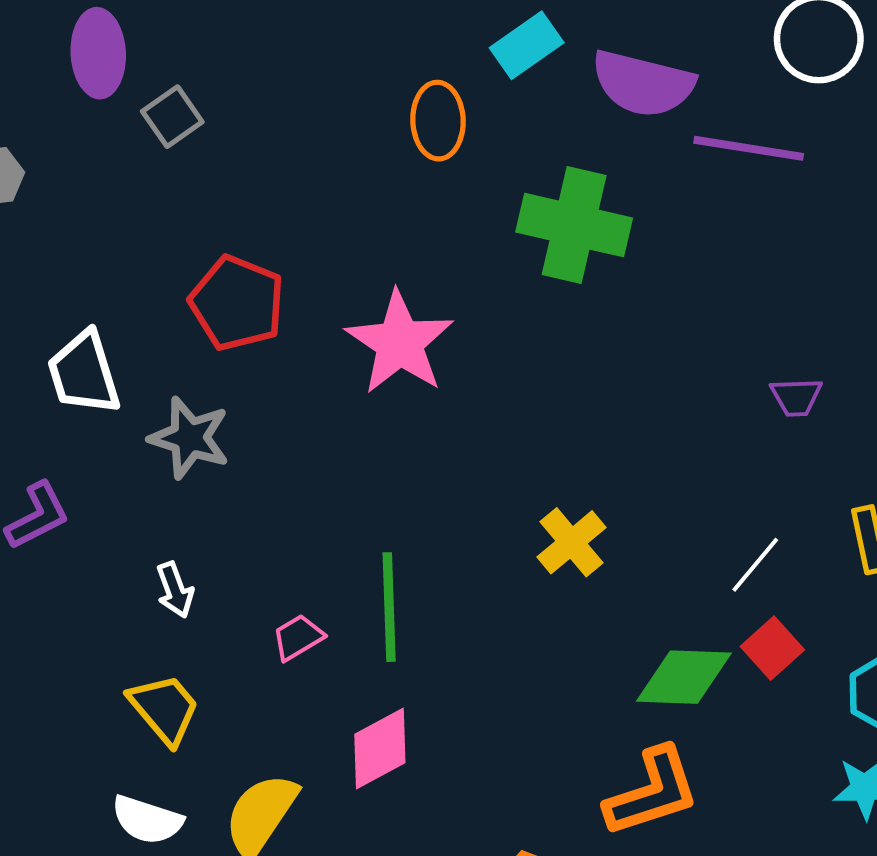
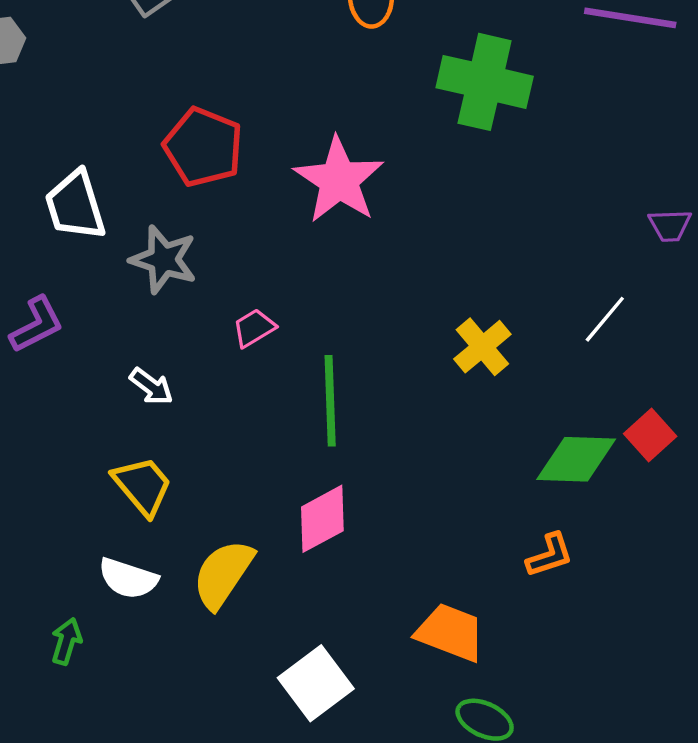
white line: (755, 565) -> (605, 319), moved
white arrow: (175, 590) -> (151, 386), turned -33
pink trapezoid: (298, 637) -> (254, 328), moved
orange L-shape: (652, 792) -> (550, 555), size x0.6

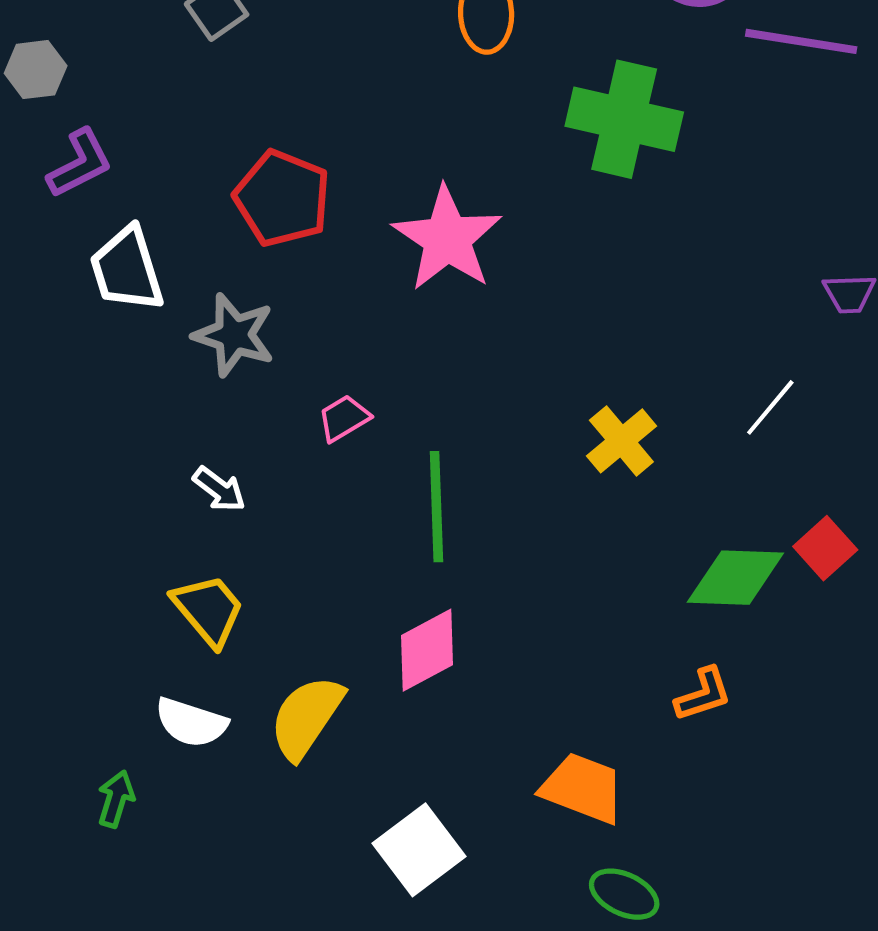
purple L-shape: (37, 325) -> (80, 163), moved

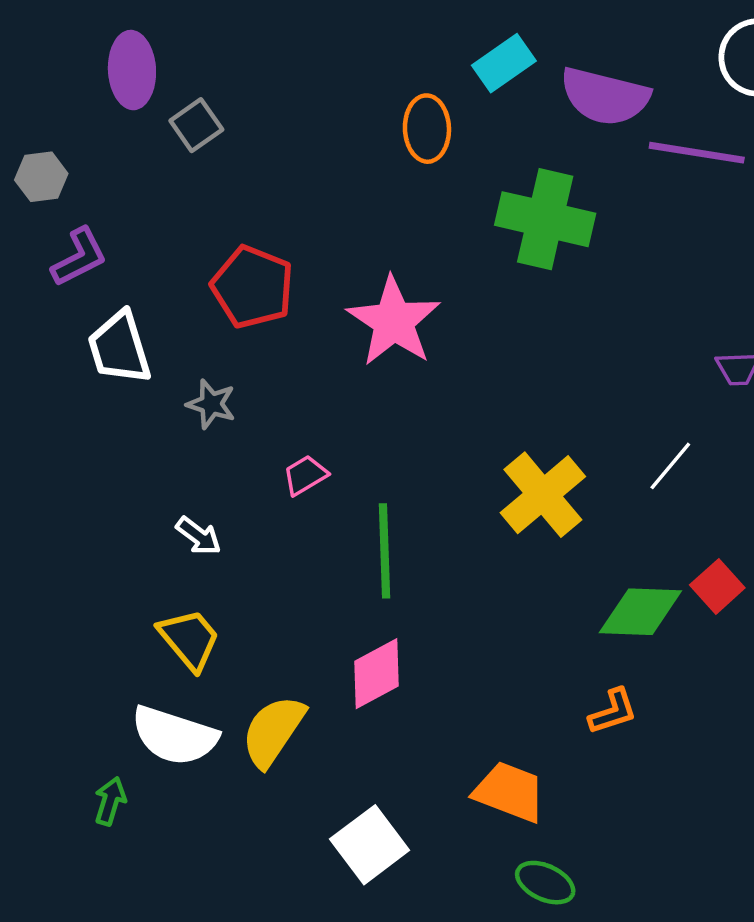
gray star: (234, 335) -> (211, 404), size x0.7
yellow cross: (621, 441) -> (543, 495), size x1.4
white semicircle: (191, 722) -> (174, 736), size x1.4

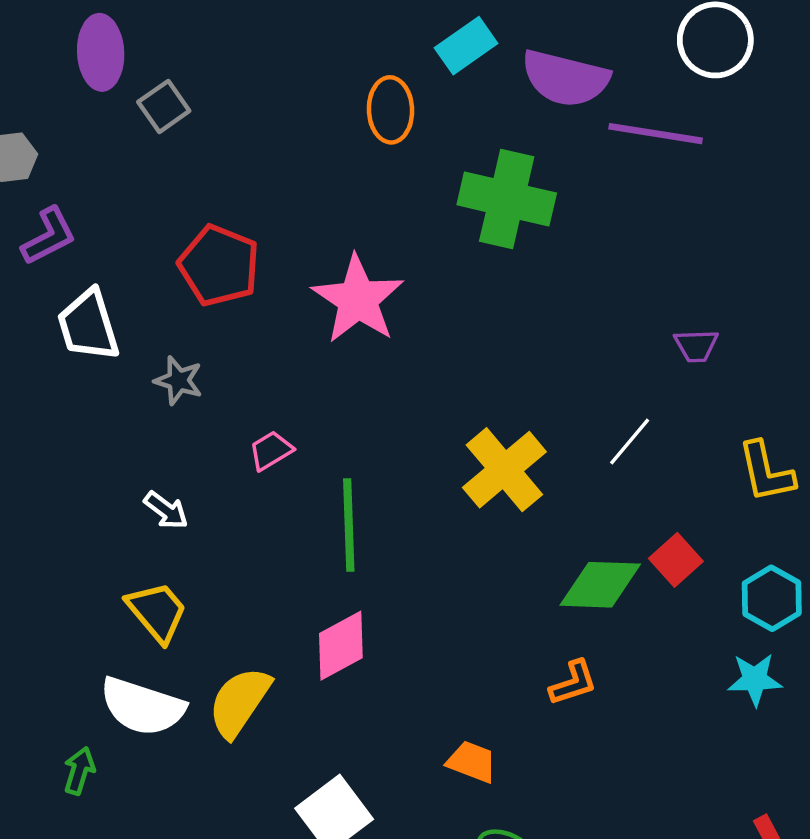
orange trapezoid: (510, 792) -> (472, 762), size x0.7

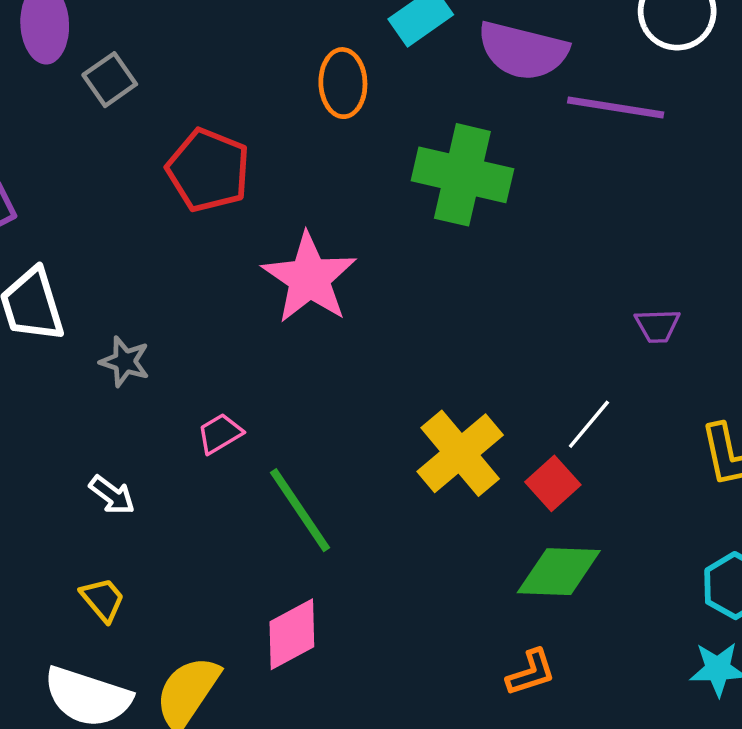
red pentagon: (219, 266) -> (208, 170), moved
green line: (349, 525) -> (300, 510), turned -32
red square: (676, 560) -> (553, 483), moved
yellow trapezoid: (157, 612) -> (103, 599), size x0.7

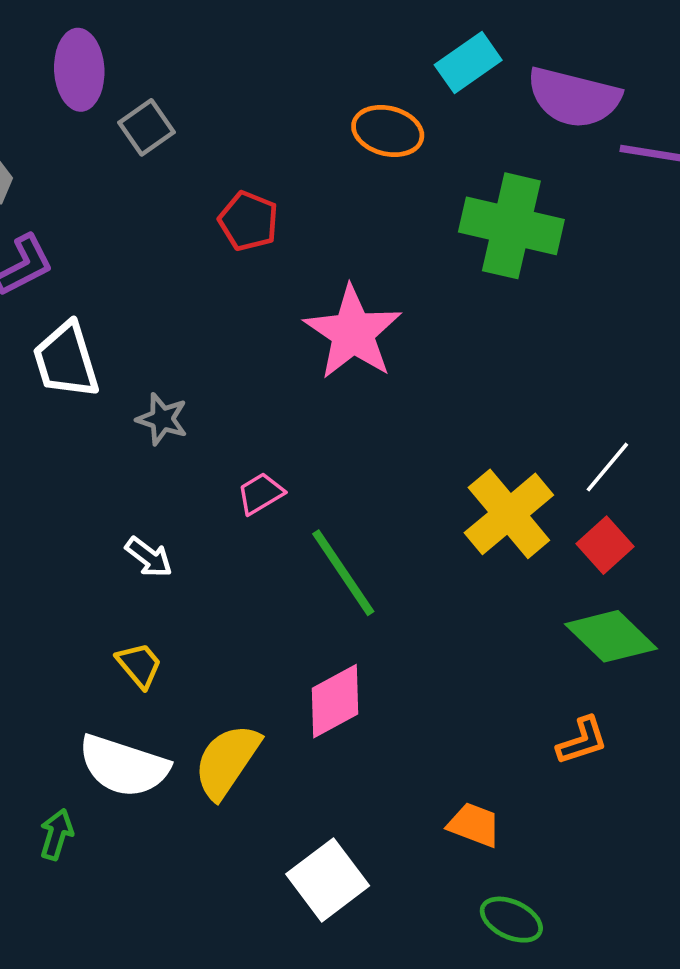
orange ellipse: (343, 83) -> (388, 131), turned -74
red pentagon: (208, 170) -> (248, 221), size x0.7
white line: (589, 424) -> (607, 467), moved
green diamond: (559, 572) -> (611, 636), turned 42

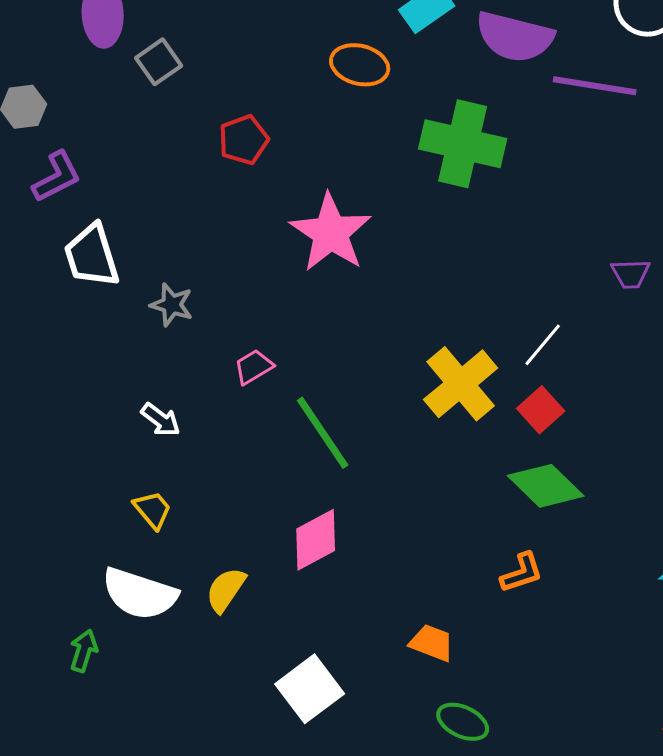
red pentagon: (248, 221) -> (244, 140), turned 30
yellow semicircle: (227, 761) -> (226, 590), size x0.7

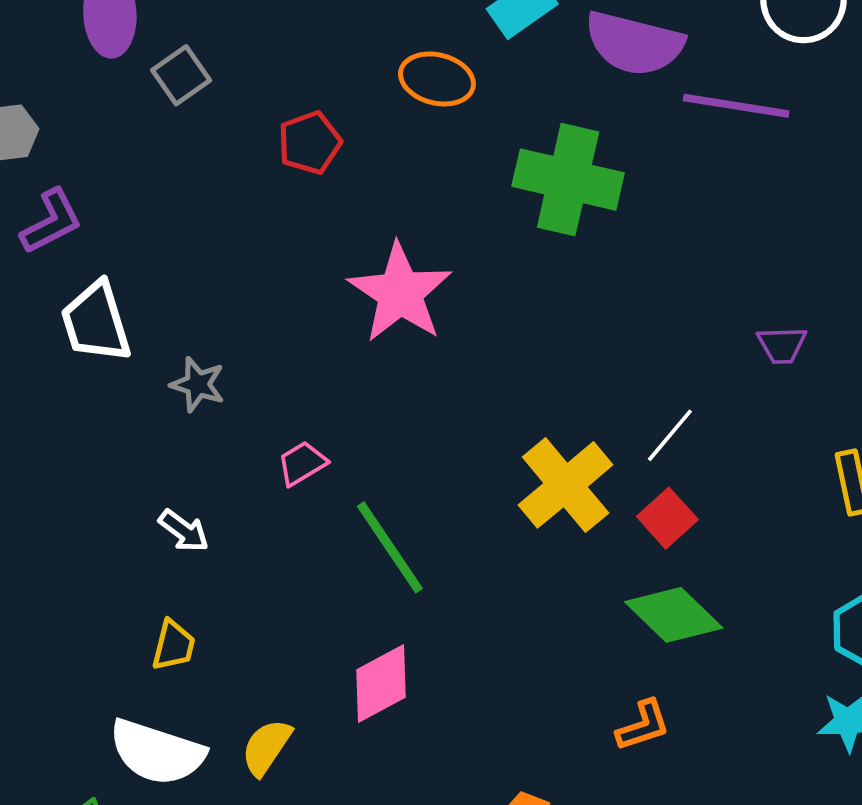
red pentagon: (244, 140) -> (310, 143), moved
yellow trapezoid: (153, 510) -> (174, 645), turned 54

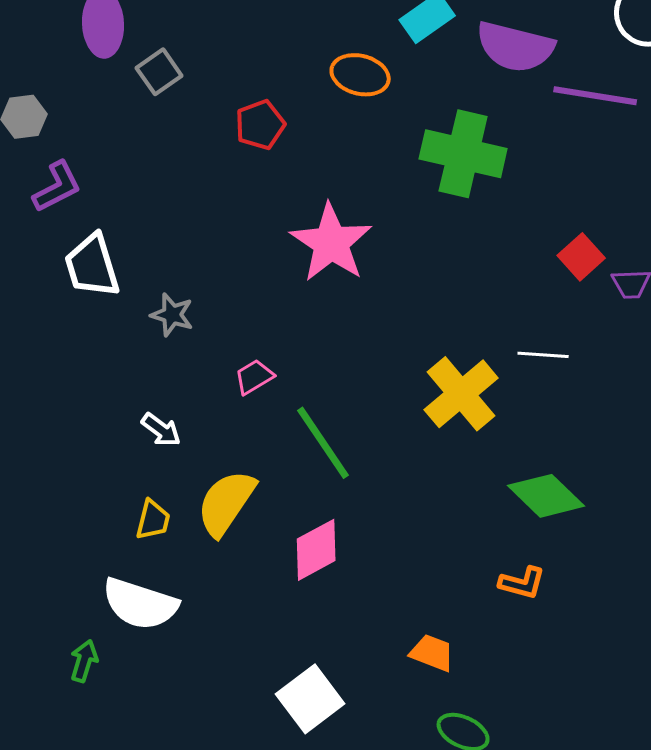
white line: (670, 435) -> (543, 355), turned 54
red square: (667, 518) -> (581, 257), moved
orange L-shape: (643, 726) -> (522, 583), turned 33
yellow semicircle: (266, 747) -> (226, 503), moved, size x1.5

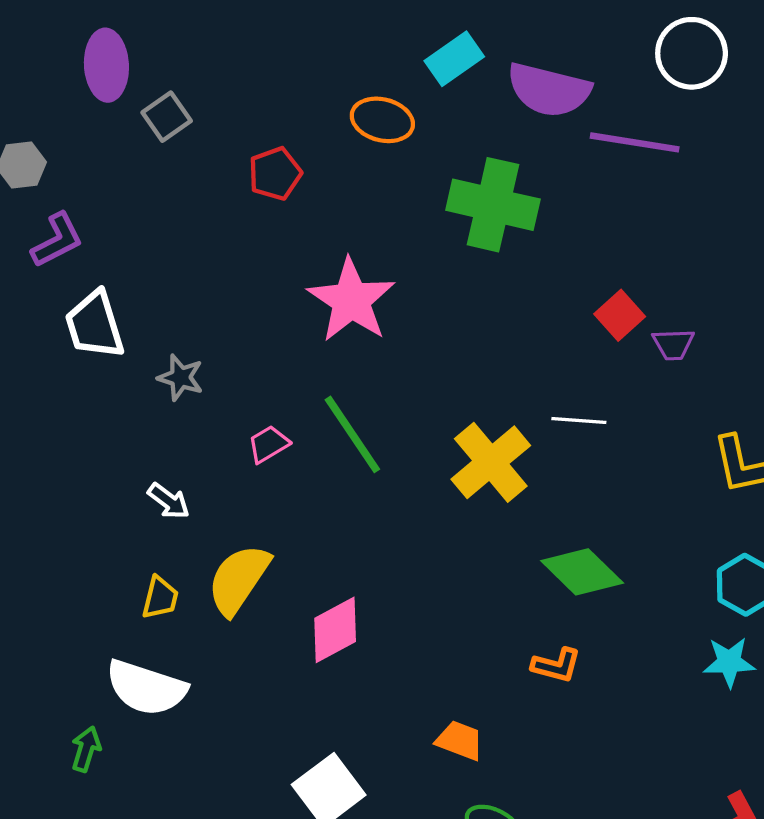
green line: (323, 443) -> (352, 434), moved

